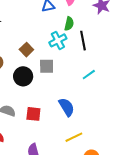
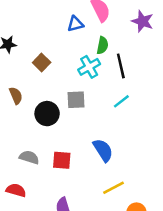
brown square: (26, 50) -> (42, 63), moved
cyan line: (89, 75) -> (121, 101), moved

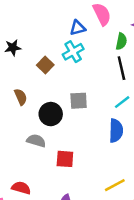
green semicircle: (102, 45) -> (121, 41), moved
cyan cross: (89, 67) -> (73, 52), moved
blue semicircle: (103, 150) -> (116, 131), moved, turned 35
gray semicircle: (29, 157) -> (36, 141), moved

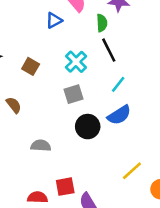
cyan cross: (73, 52) -> (76, 62), moved
black circle: (51, 114) -> (88, 127), moved
blue semicircle: (116, 131) -> (119, 115), turned 70
red square: (65, 159) -> (65, 187), moved

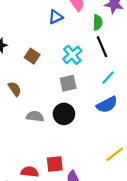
black circle: (88, 127) -> (64, 114), moved
gray semicircle: (41, 146) -> (35, 116), moved

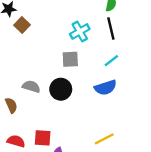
brown square: (32, 56) -> (22, 25), moved
brown semicircle: (15, 89) -> (11, 105), moved

